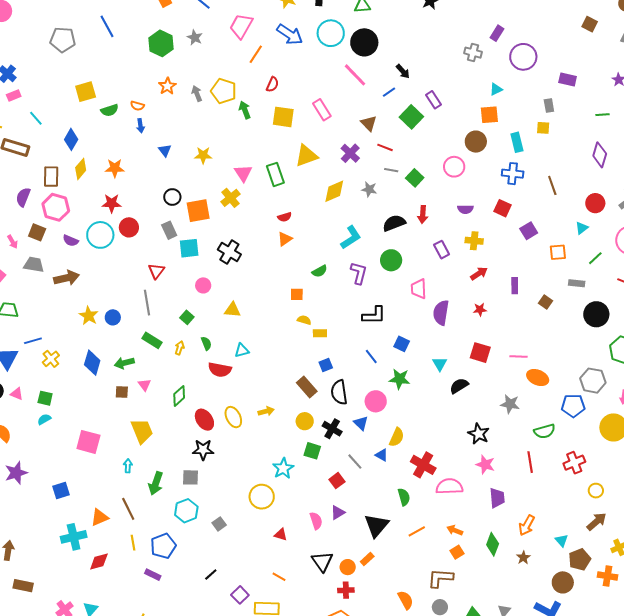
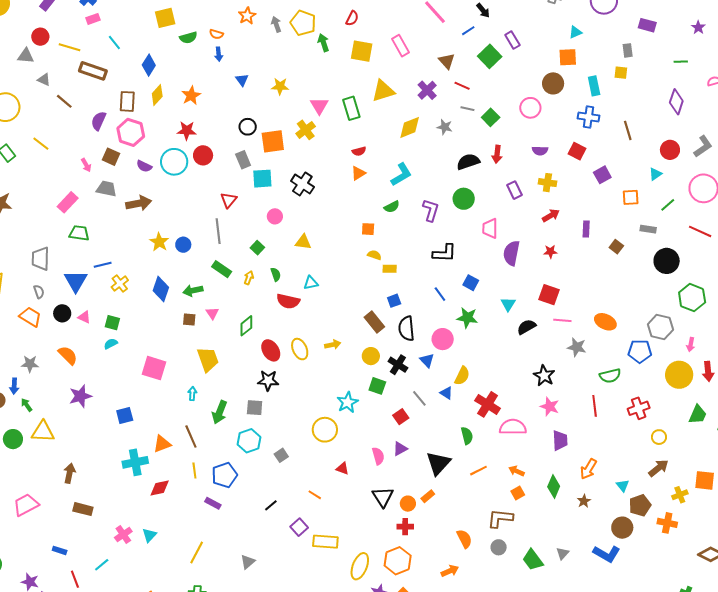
orange star: (115, 168) -> (191, 96), turned -30
cyan L-shape: (351, 237) -> (401, 175), moved
pink line: (518, 357) -> (562, 320), moved
orange line: (279, 577) -> (315, 495), moved

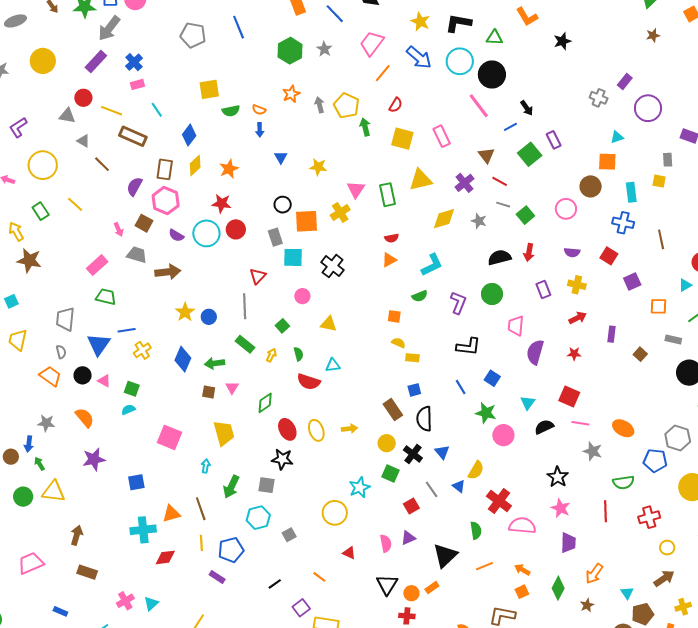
pink circle: (443, 339) -> (503, 435), moved

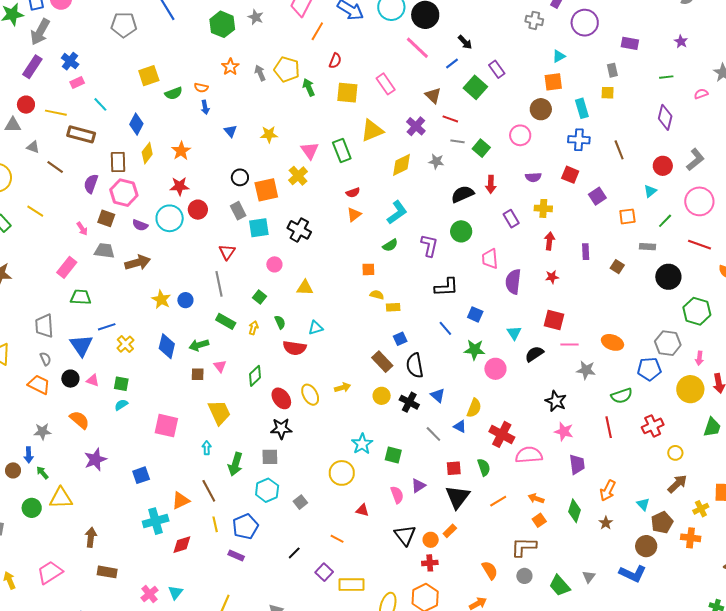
red arrow: (578, 318) -> (549, 241), turned -48
green square: (391, 474) -> (393, 455), moved
red square: (411, 506) -> (454, 468), moved, turned 35

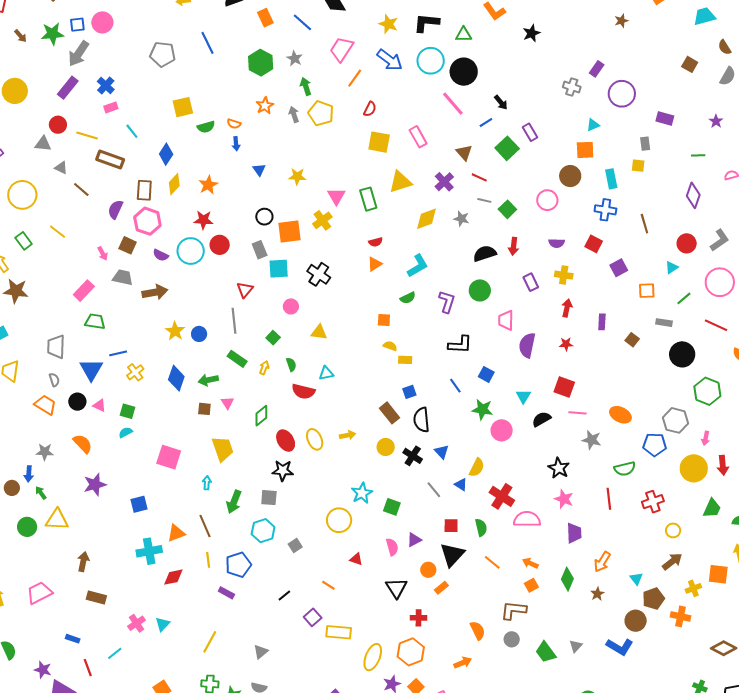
green arrow: (309, 87) -> (306, 86), moved
orange line: (498, 501) -> (492, 562), turned 66
orange circle: (431, 540) -> (428, 570), moved

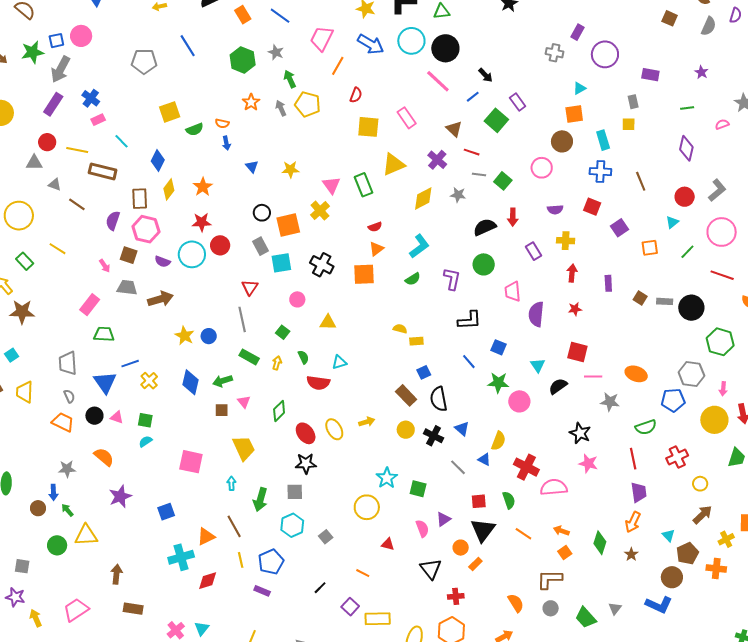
orange square: (384, 320) -> (364, 274), moved, size x1.6
gray rectangle: (664, 323) -> (665, 301), moved
purple trapezoid: (574, 533) -> (639, 492), moved

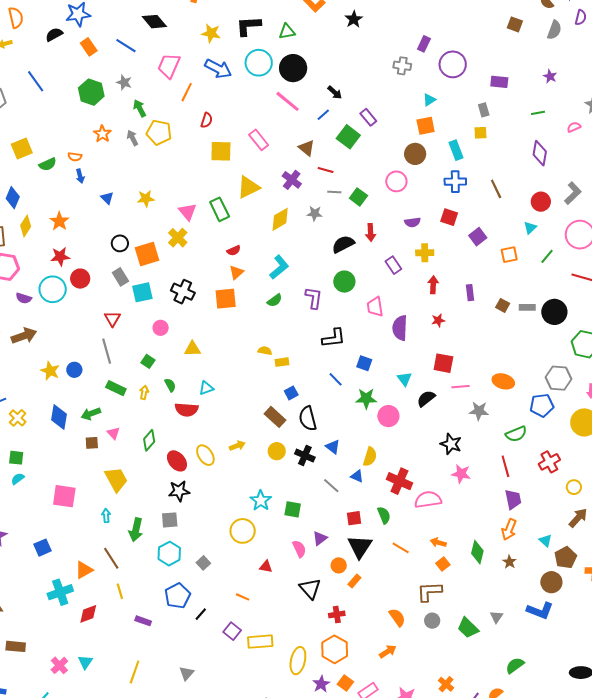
blue pentagon: (271, 562) -> (177, 596), moved

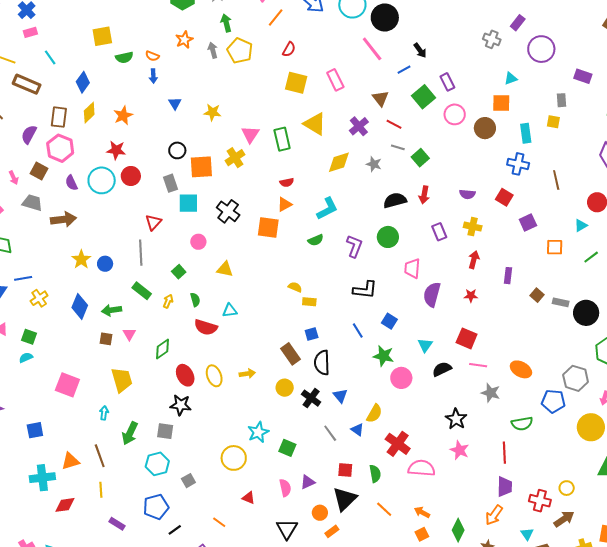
pink circle: (396, 181) -> (455, 114), moved
yellow triangle: (248, 187) -> (315, 124), turned 45
purple semicircle: (24, 298) -> (71, 183), turned 35
red cross: (549, 462) -> (540, 501), moved, turned 30

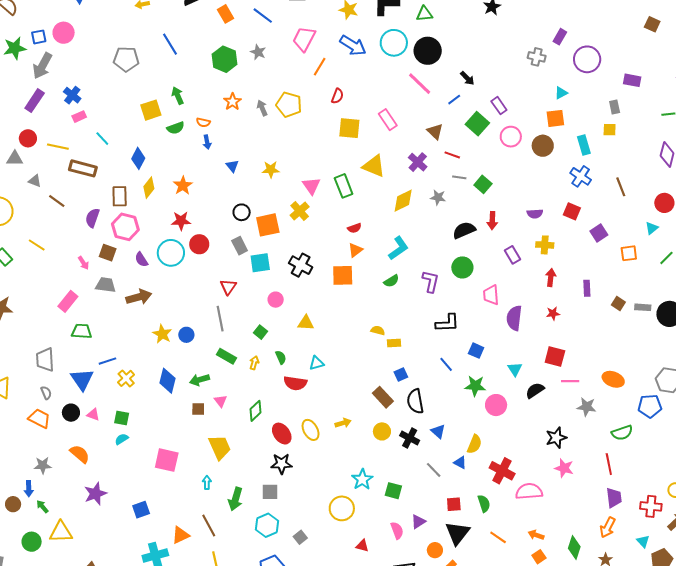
green arrow: (226, 23) -> (178, 96), moved
blue cross: (518, 164) -> (581, 176), turned 30
black star: (456, 419) -> (556, 438), turned 30

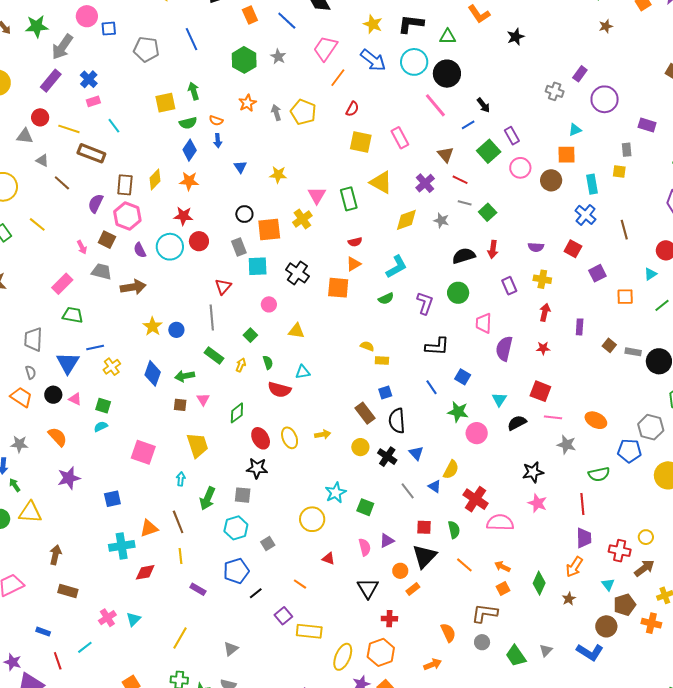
blue square: (39, 37) -> (109, 29), moved
blue diamond: (138, 158) -> (190, 150), moved
orange star: (183, 185) -> (189, 181), turned 30

